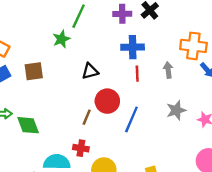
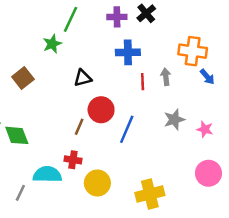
brown square: (34, 71) -> (23, 78), turned -30
red line: (137, 74) -> (143, 82), moved

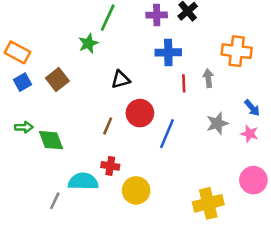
blue arrow: (207, 77) -> (252, 108), moved
brown line: (79, 127) -> (108, 126), moved
yellow cross: (150, 194) -> (208, 203), moved

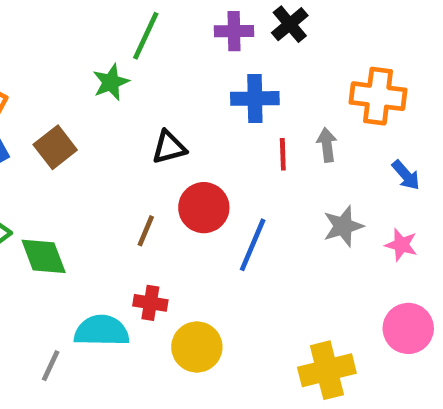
blue arrow: (252, 108) -> (406, 175), moved

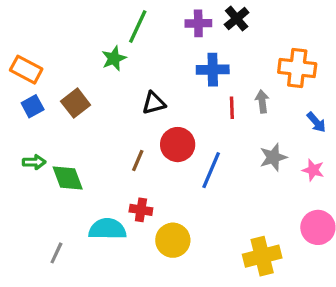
gray line: (51, 366) -> (56, 253), moved

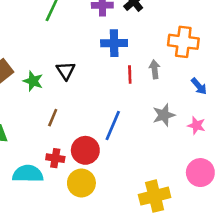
green star: (114, 58) -> (33, 81), moved, turned -30
black triangle: (154, 103) -> (66, 71), turned -48
red circle: (178, 145) -> (85, 150), moved

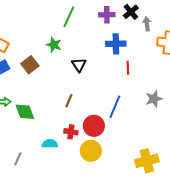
gray arrow: (155, 69) -> (147, 24), moved
green star: (33, 81) -> (54, 45), moved
cyan semicircle: (28, 174) -> (50, 144), size x0.7

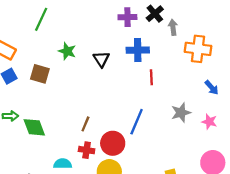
green line: (69, 17) -> (41, 19), moved
brown square: (30, 65) -> (40, 74), turned -36
black triangle: (79, 65) -> (101, 59), moved
brown line: (69, 101) -> (85, 124), moved

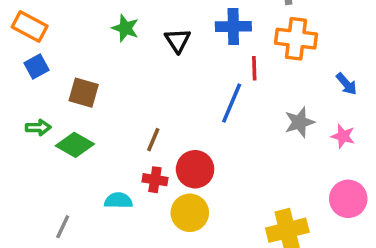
orange cross: (198, 49) -> (296, 39), moved
brown square: (40, 74) -> (84, 93), moved
blue line: (137, 122) -> (232, 103), moved
green diamond: (34, 127) -> (75, 145), turned -40

